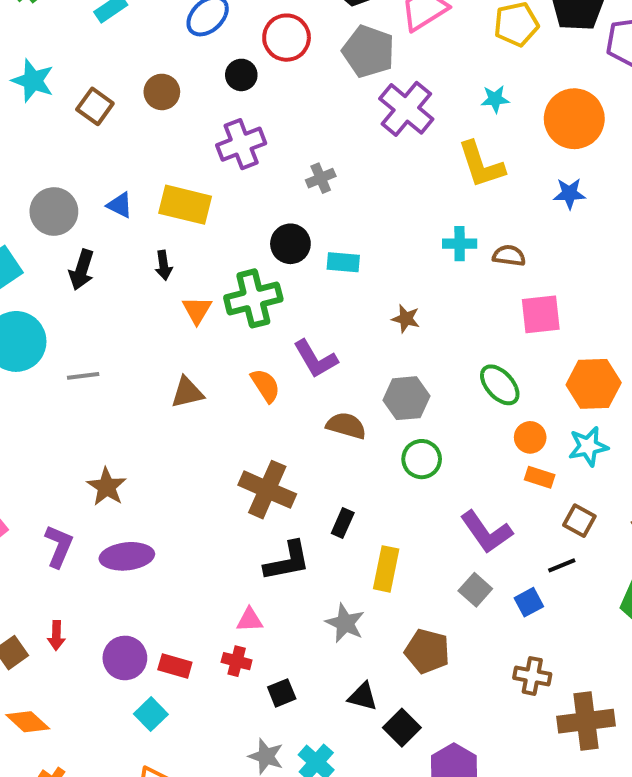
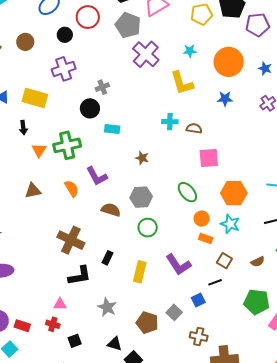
black circle: (290, 244) -> (90, 108), moved
cyan star: (588, 446) -> (230, 224), turned 30
yellow rectangle: (386, 569) -> (140, 272), moved
gray square: (475, 590) -> (174, 312), moved

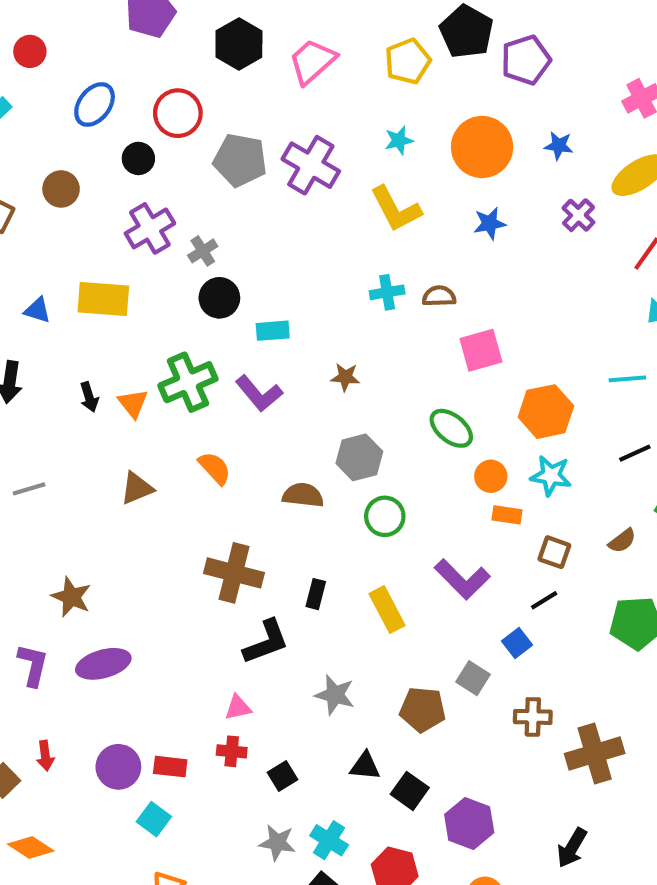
gray pentagon: (128, 25) -> (240, 160), moved
gray cross: (102, 87) -> (203, 251), moved
black arrow: (23, 128) -> (89, 397), moved
purple L-shape: (97, 176) -> (259, 393), moved
yellow rectangle: (140, 272) -> (387, 610), turned -30

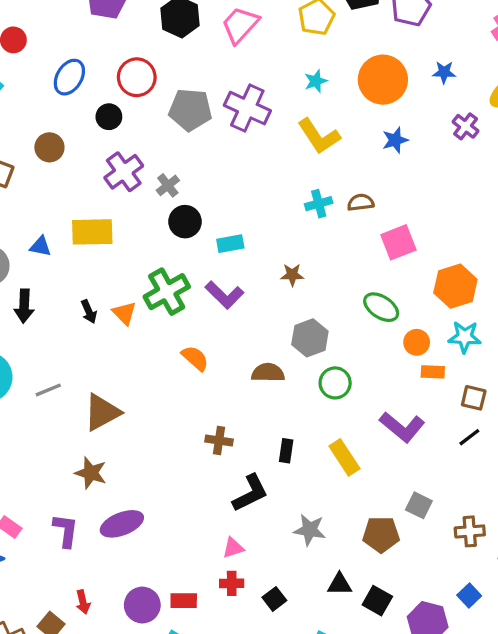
brown triangle: (137, 488) -> (102, 412), moved, size x1.4
brown cross: (234, 573) -> (219, 441), size x0.6
blue square: (517, 643) -> (469, 595), moved

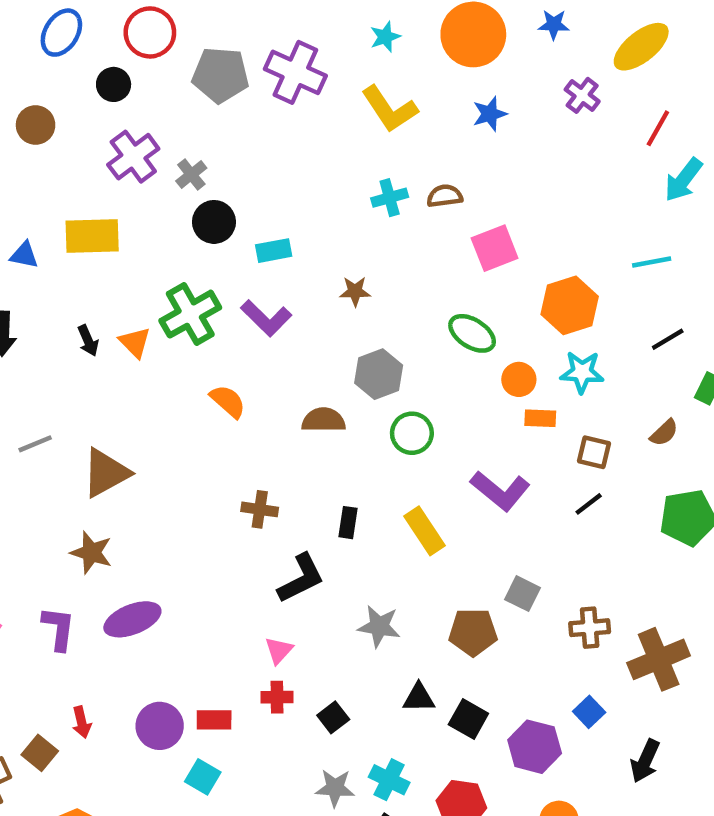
pink triangle: (233, 548) -> (279, 650), turned -30

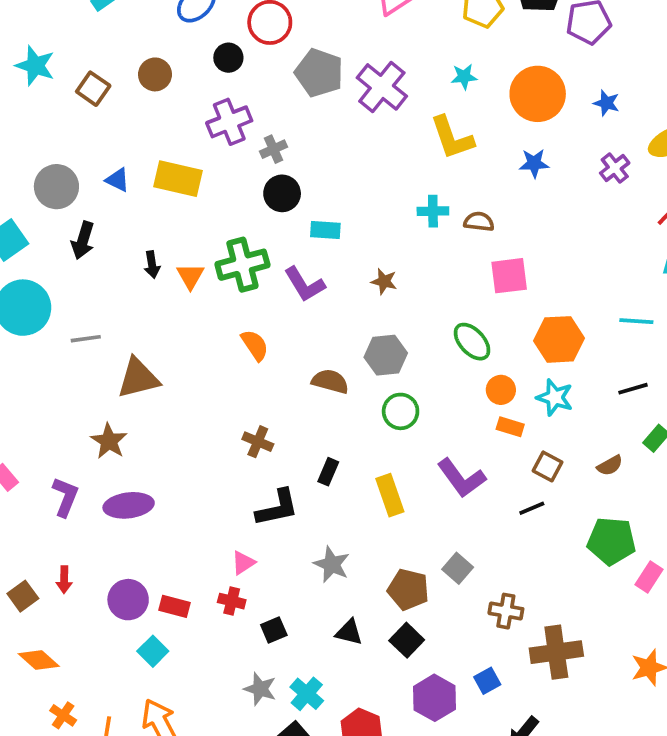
black square: (468, 719) -> (407, 640), moved

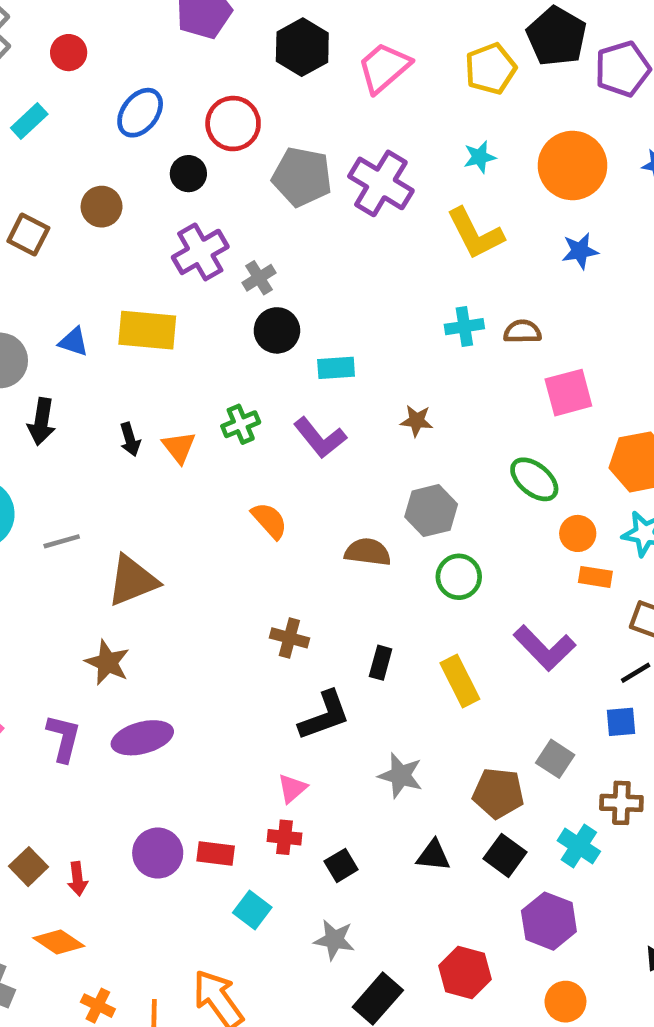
green cross: (242, 265) -> (241, 424), size x0.6
red arrow: (64, 580) -> (78, 879), moved
cyan square: (153, 651) -> (252, 910), moved
blue square: (487, 681) -> (621, 722), moved, turned 32
cyan cross: (307, 694) -> (579, 846), moved

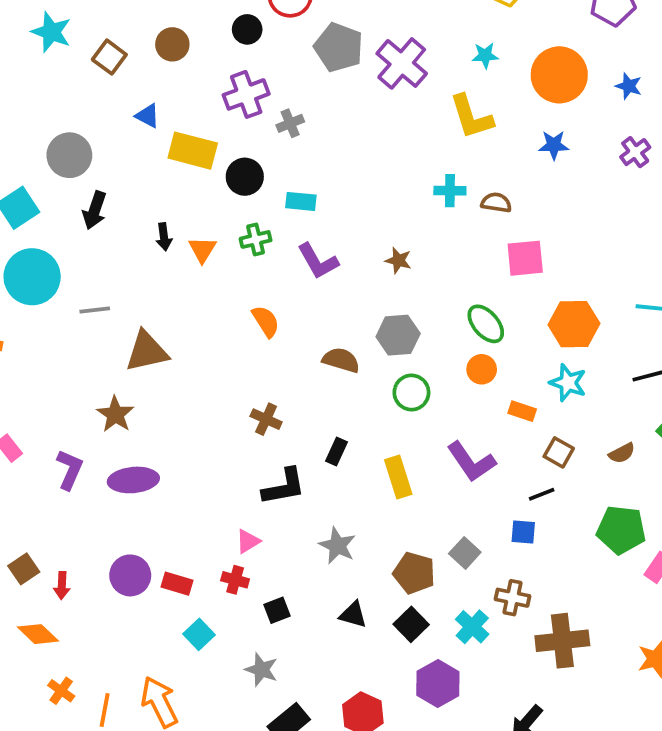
black circle: (277, 330) -> (245, 177), moved
blue triangle: (74, 342) -> (147, 116), moved
cyan rectangle: (336, 368) -> (301, 201), moved
orange circle: (578, 533) -> (482, 369), moved

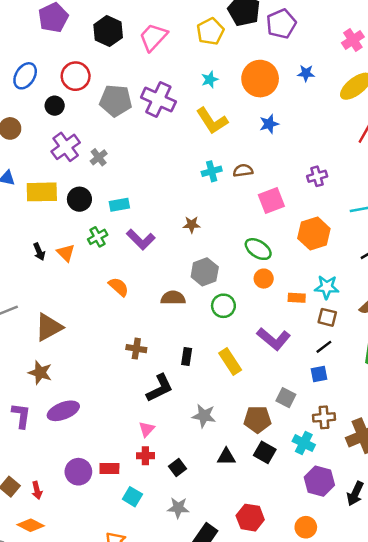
purple cross: (635, 152) -> (317, 176), moved, turned 36
cyan star: (568, 383) -> (327, 287), moved
purple hexagon: (438, 684) -> (319, 481), moved

